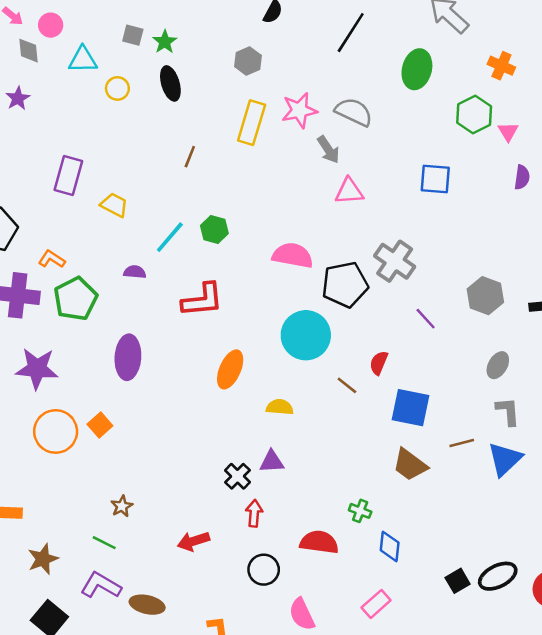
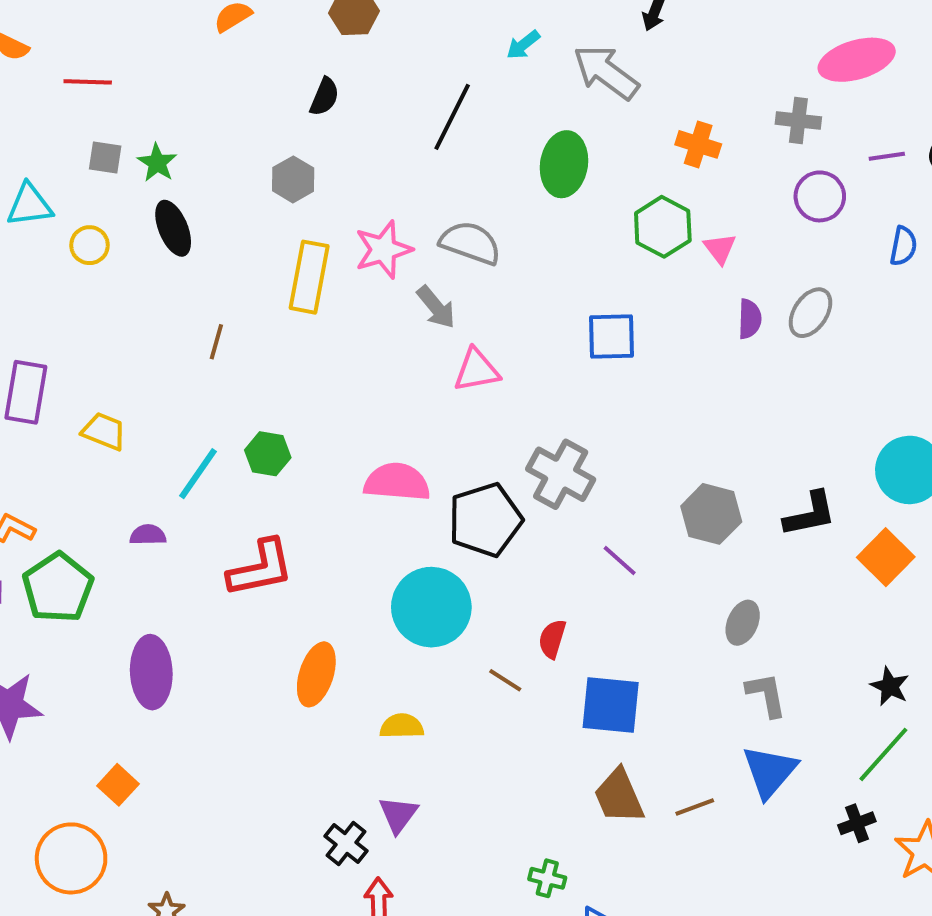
orange circle: (56, 431) -> (71, 858), moved
brown line: (462, 443) -> (695, 807), moved
purple triangle: (272, 462) -> (398, 815), turned -44
brown trapezoid: (410, 465) -> (619, 796), turned 36

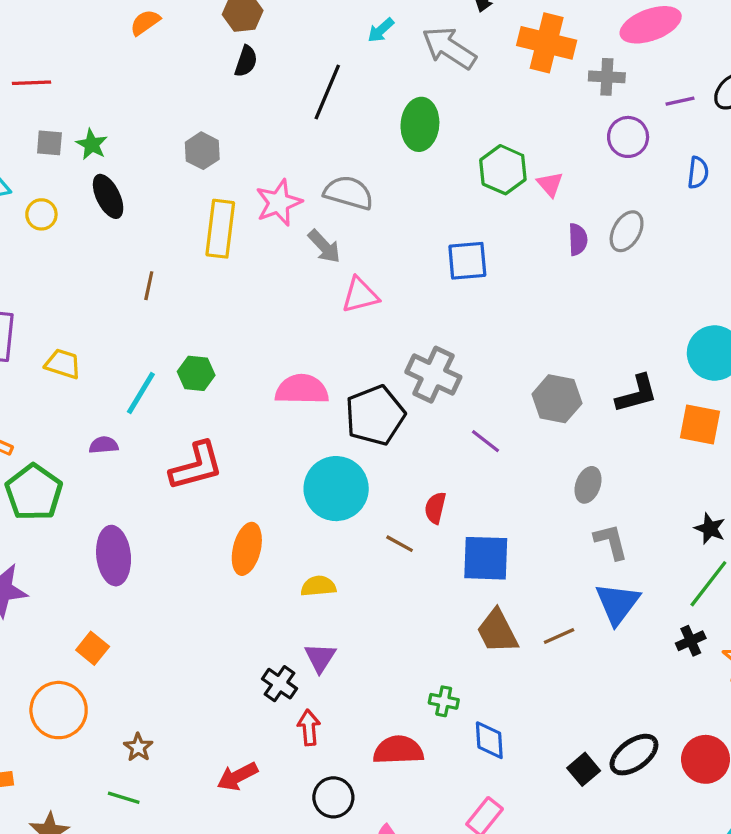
black semicircle: (324, 97) -> (246, 61), moved
orange cross: (698, 144) -> (547, 43), moved, size x1.6
orange square: (886, 557) -> (700, 425), turned -30

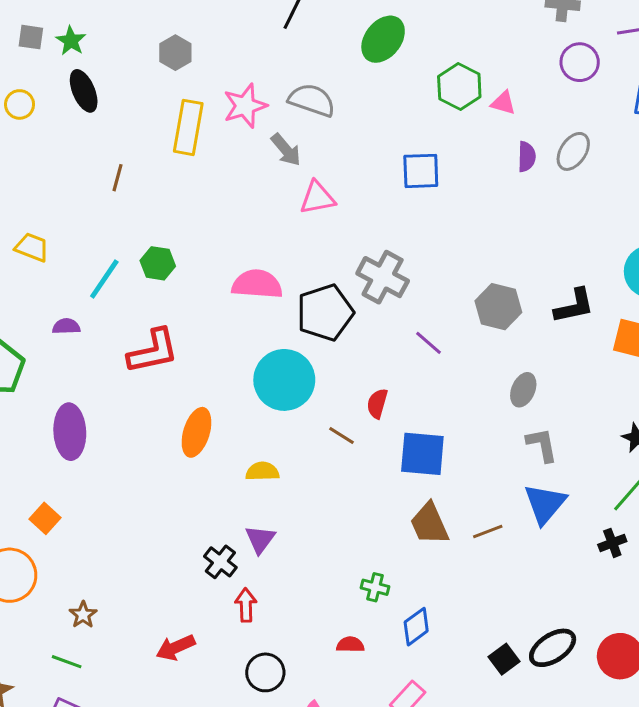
green ellipse: (420, 124) -> (383, 39), turned 30
pink triangle: (550, 184) -> (503, 103), turned -36
blue diamond: (489, 740) -> (416, 627), turned 54
red semicircle: (398, 750) -> (350, 645), moved, size x0.6

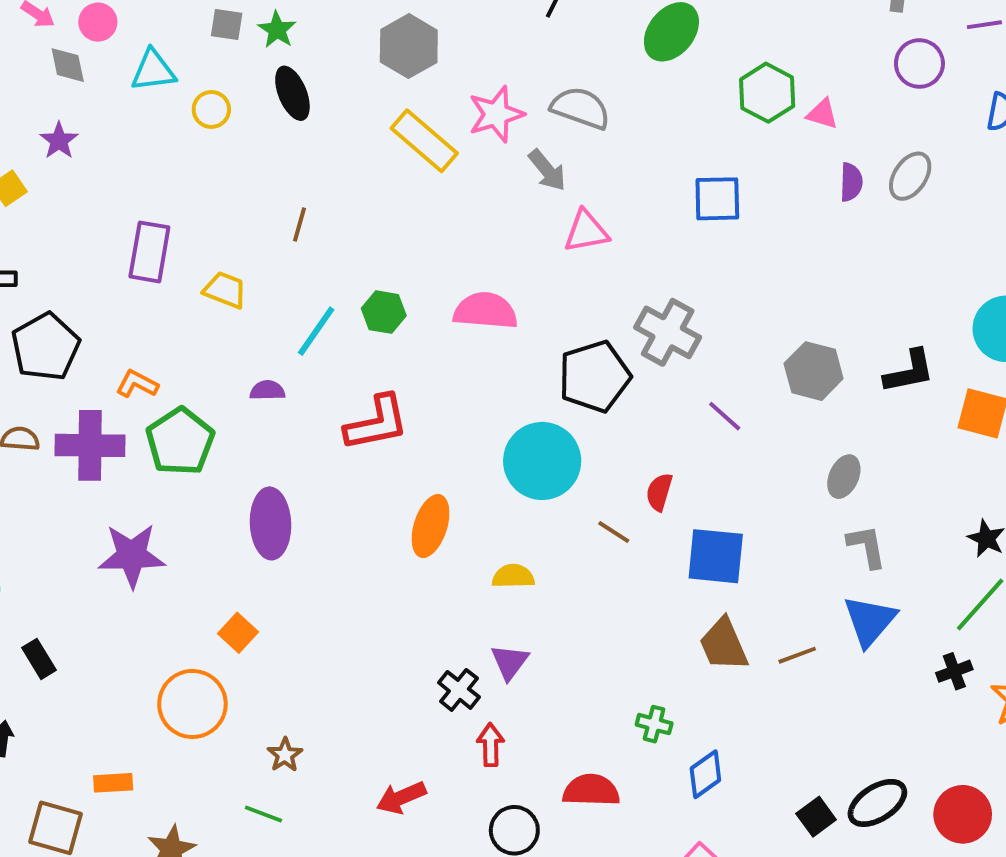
gray hexagon: (175, 53) -> (409, 46), size x1.4
yellow rectangle: (188, 127) -> (424, 141), turned -60
brown line: (118, 178) -> (300, 225), moved
pink semicircle: (257, 284) -> (485, 311), moved
red semicircle: (350, 645) -> (591, 790), moved, size x1.6

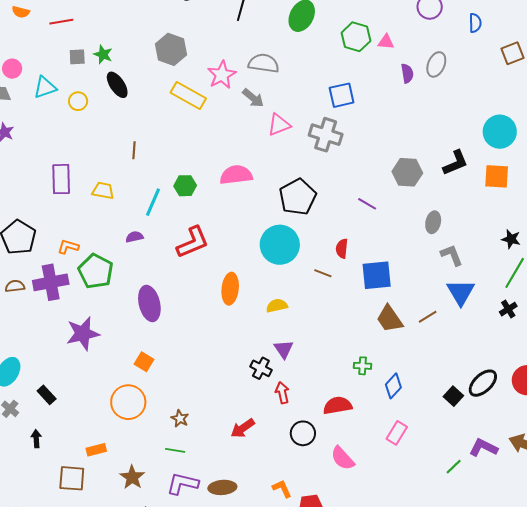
gray cross: (668, 332) -> (326, 135), moved

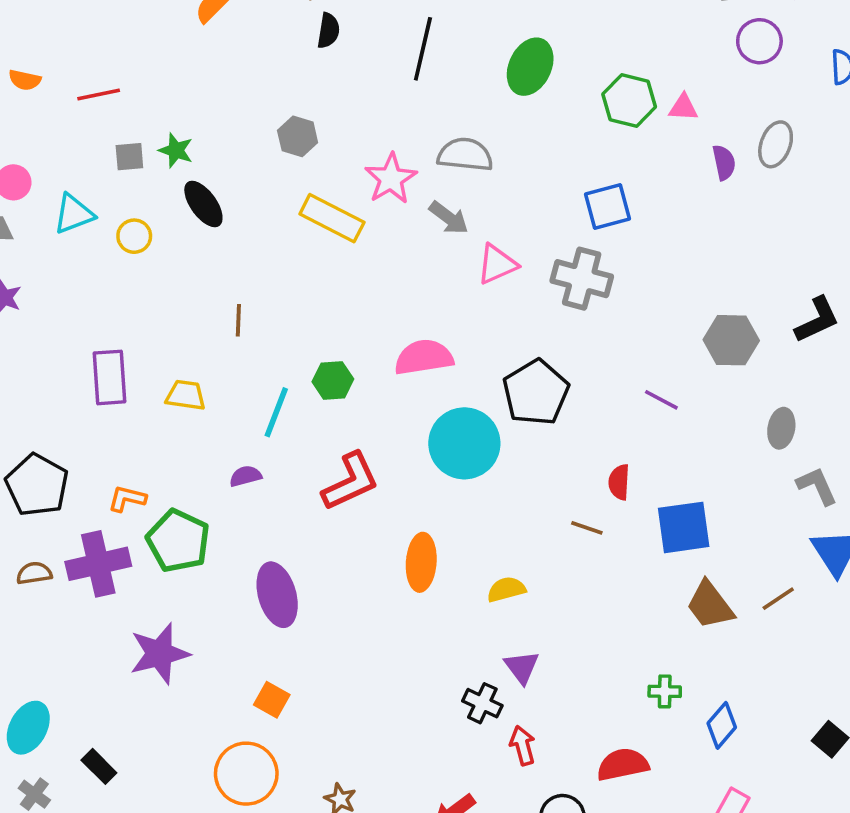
gray hexagon: (171, 49) -> (298, 136), size x0.7
cyan circle: (280, 245) -> (464, 443), moved

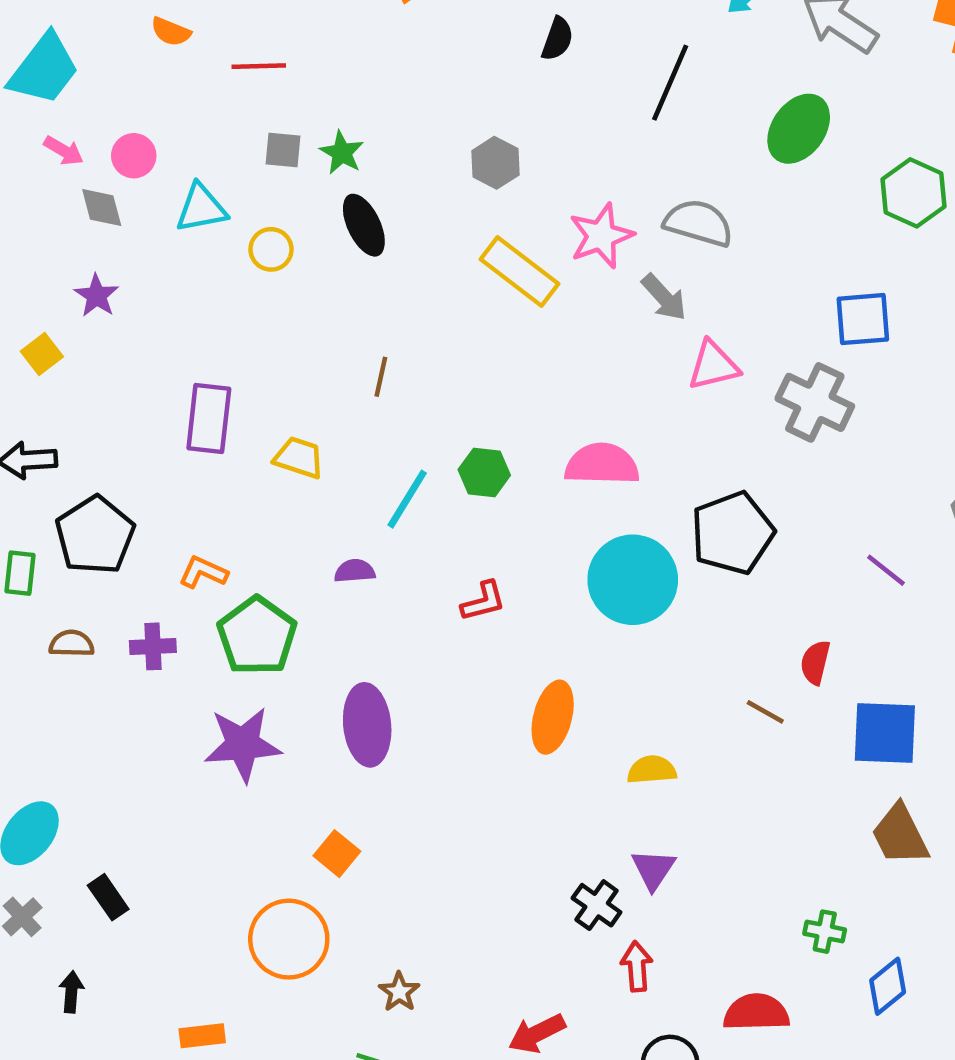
red L-shape: (351, 481) -> (483, 601), size x0.6
purple cross: (98, 564) -> (153, 646), size x0.6
purple star: (160, 654) -> (243, 744), moved

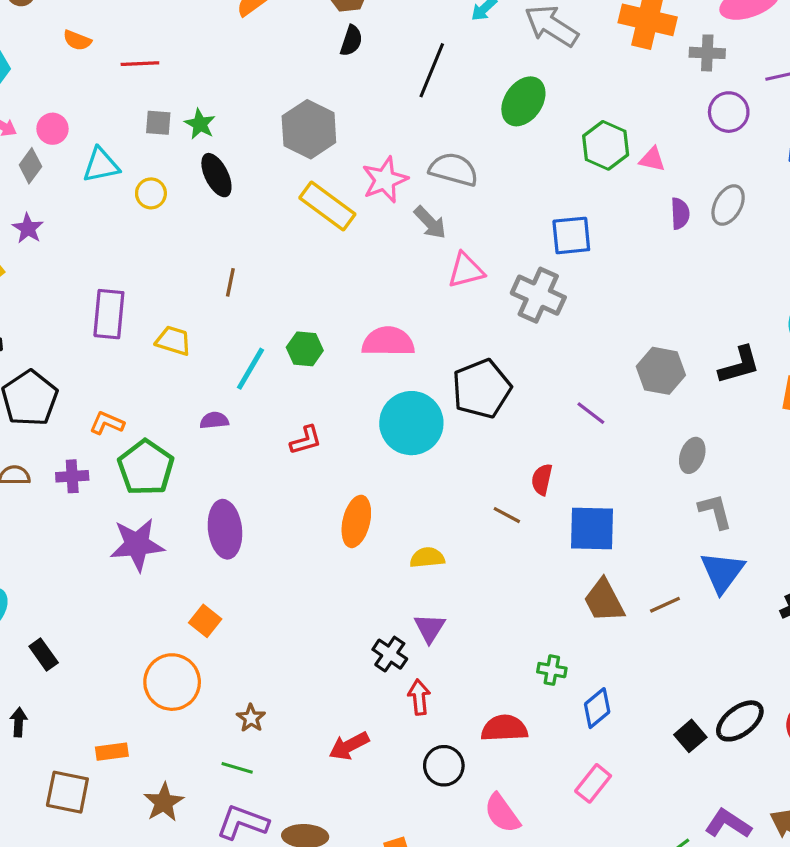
gray hexagon: (495, 163) -> (309, 129), size x1.6
gray diamond: (102, 207) -> (30, 166), turned 52

